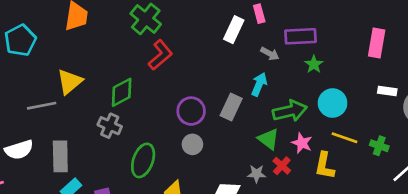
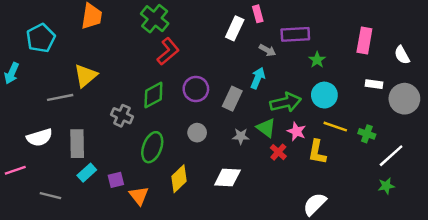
green star: (314, 64) -> (317, 60), moved
green diamond: (122, 92) -> (153, 95), moved
purple circle: (191, 111) -> (196, 89), moved
gray star: (256, 174) -> (241, 136), moved

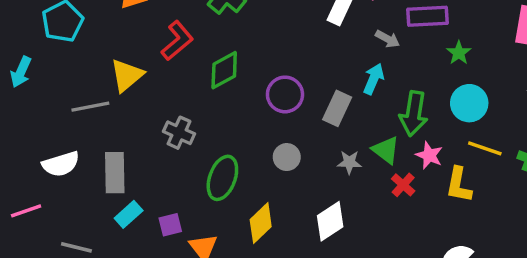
red L-shape: (168, 51) -> (177, 41), moved
green diamond: (153, 95) -> (224, 70), moved
green arrow: (286, 102) -> (414, 114), turned 112
white diamond: (227, 177) -> (330, 221), turned -36

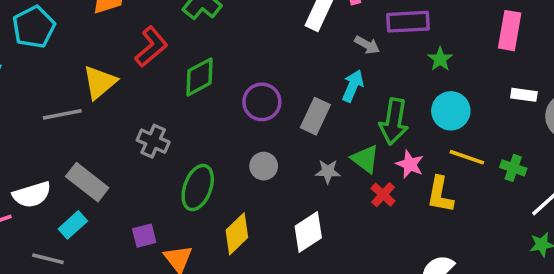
white semicircle: (61, 164) -> (32, 195), moved
gray rectangle: (115, 173) -> (87, 182), turned -51
cyan rectangle: (129, 214) -> (73, 225), moved

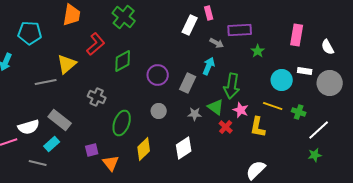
cyan pentagon: (34, 27) -> (30, 33), turned 30
cyan circle: (451, 111) -> (282, 80), moved

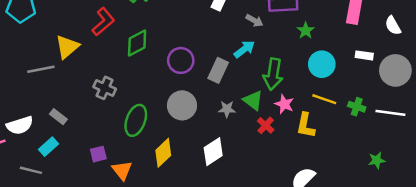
cyan arrow: (209, 66) -> (244, 49), turned 30
cyan circle: (282, 80) -> (322, 64), moved
gray circle: (159, 111) -> (182, 105), size x1.5
gray rectangle: (60, 120) -> (58, 117), size x0.6
white line: (319, 130) -> (390, 113), moved, turned 50

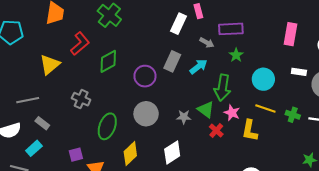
green star: (306, 31) -> (236, 55), moved
gray line: (41, 69) -> (28, 100), moved
gray rectangle: (218, 70) -> (172, 61), moved

